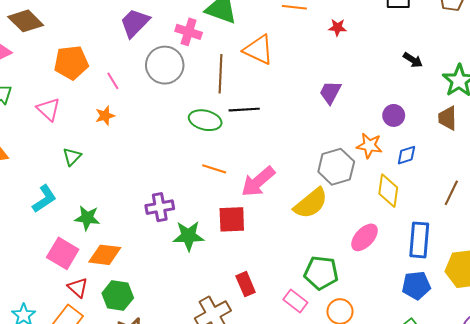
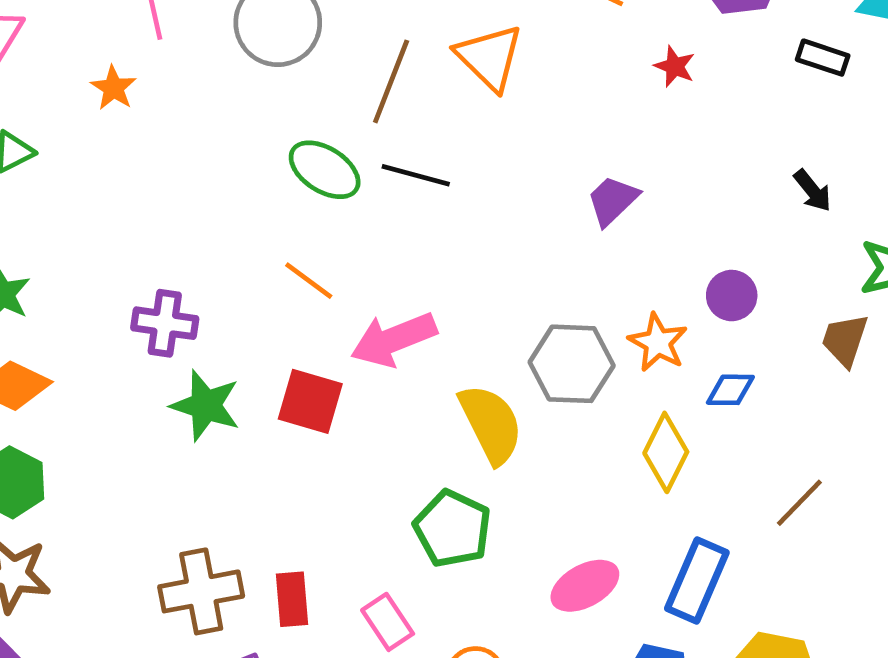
orange star: (105, 116) -> (113, 88), turned 30
yellow semicircle: (311, 203) -> (491, 424), turned -96
pink ellipse: (364, 237) -> (585, 586), moved
green pentagon: (321, 273) -> (452, 529), moved
red rectangle: (246, 284) -> (292, 599), moved

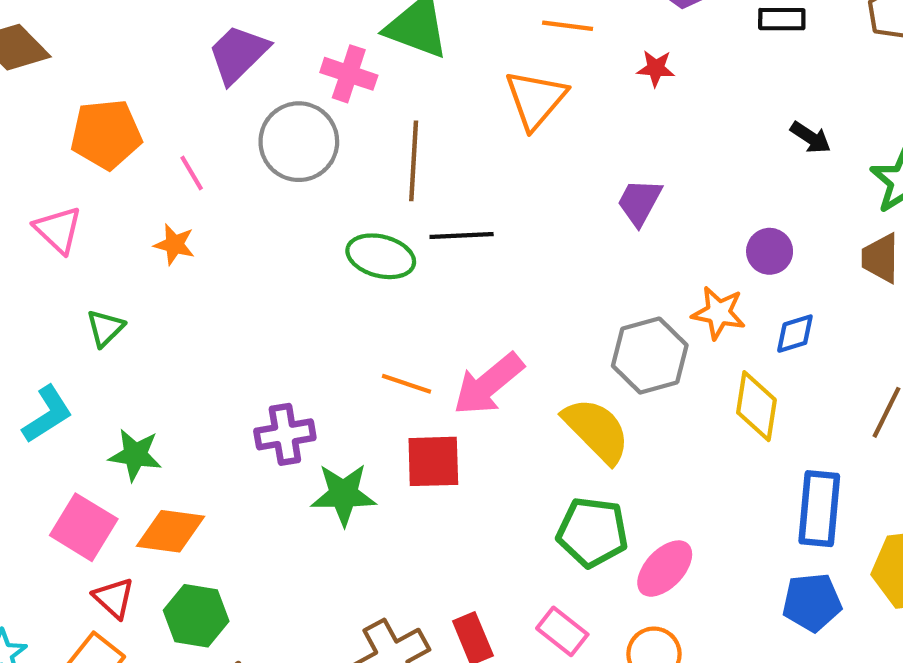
orange triangle: (489, 57) -> (536, 99), moved, turned 44
orange line: (309, 281) -> (406, 384), moved
pink ellipse: (585, 586) -> (665, 569), moved

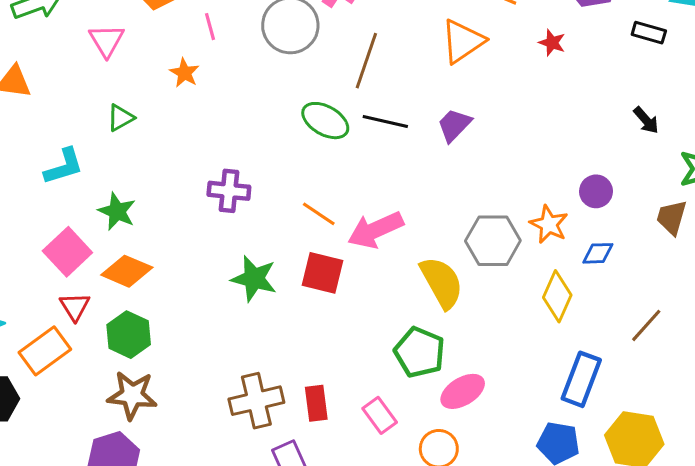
purple trapezoid: (639, 202) -> (454, 125), moved
purple cross: (285, 434) -> (229, 191), moved

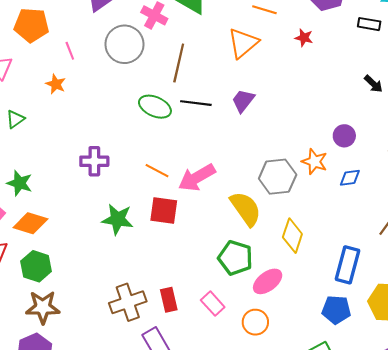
yellow diamond: (557, 296) -> (292, 236), moved

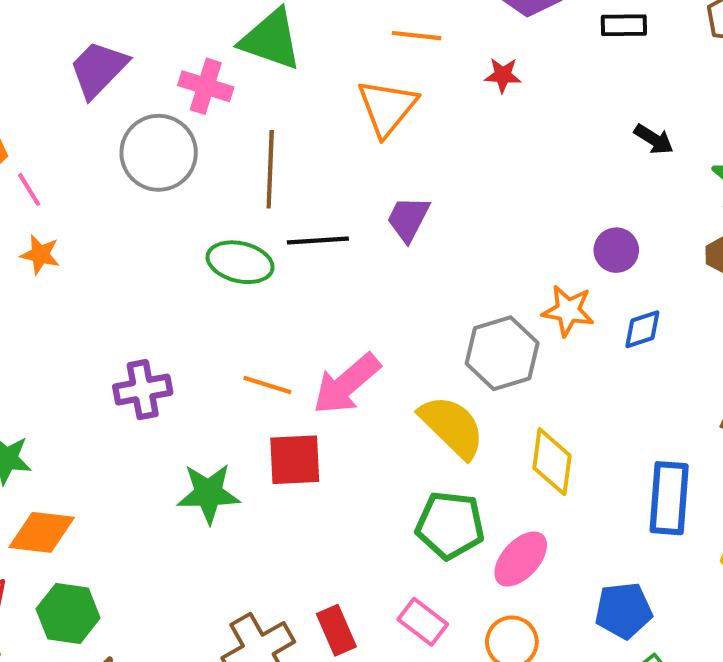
pink line: (70, 51) -> (29, 190), moved
blue pentagon: (336, 310) -> (624, 610), moved

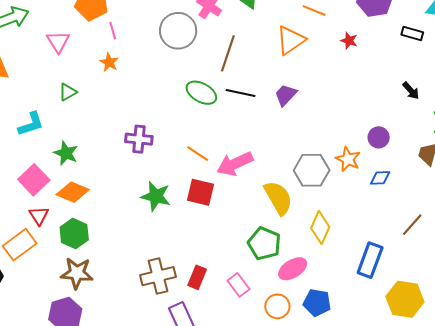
blue pentagon: (624, 610) -> (317, 303), moved
red rectangle: (336, 630) -> (197, 277), turned 30

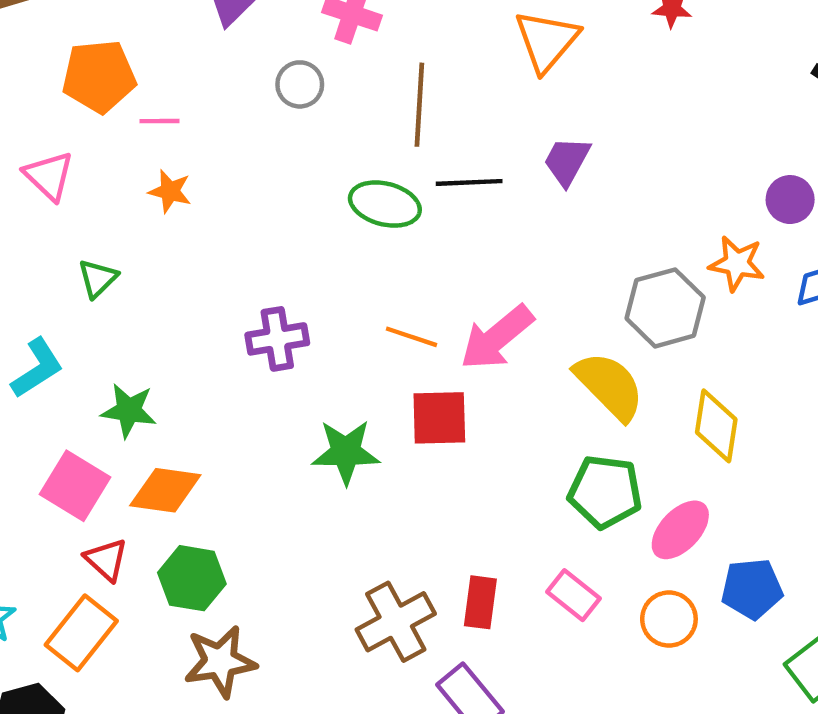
pink line: (113, 31) -> (159, 121), turned -60
gray circle: (178, 31) -> (300, 84), size x0.6

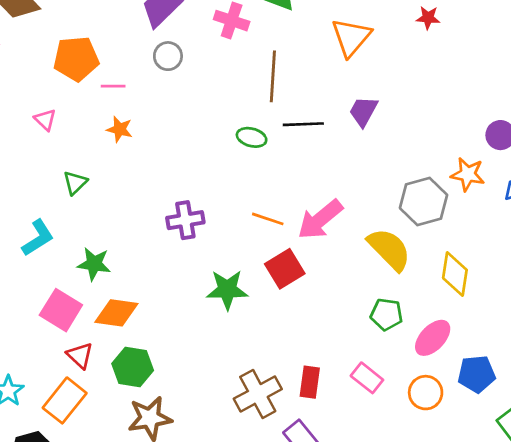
gray circle: (300, 84) -> (168, 56), moved
pink triangle: (49, 176) -> (45, 120), size x0.7
green ellipse: (385, 204) -> (252, 137), size x0.7
red square: (439, 418) -> (285, 269), turned -30
green pentagon: (605, 492) -> (386, 314), size x0.7

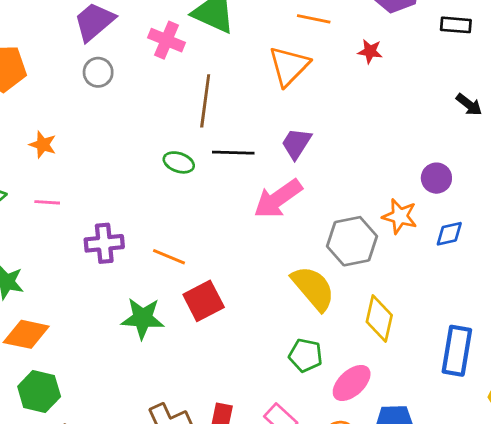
pink line: (113, 86) -> (47, 202), moved
orange line: (268, 219) -> (169, 257), moved
pink arrow: (320, 220) -> (278, 199), moved

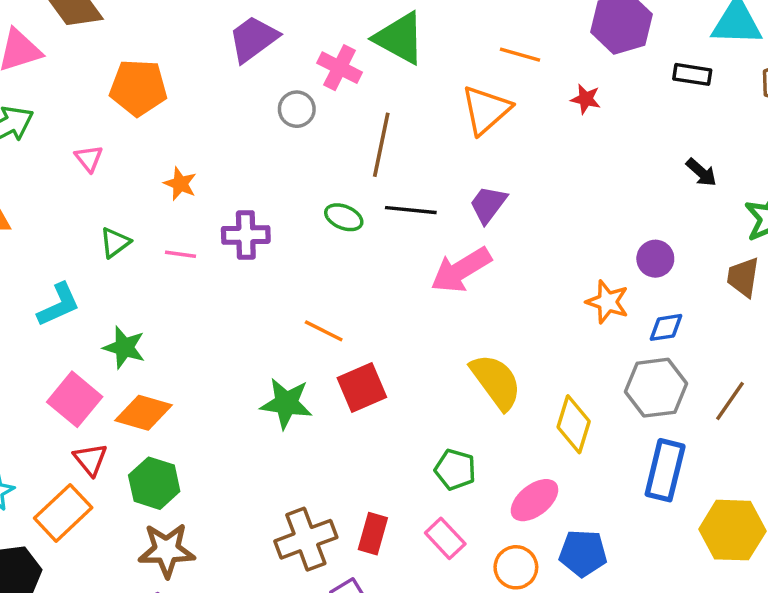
gray circle: (98, 72) -> (297, 109), moved
gray hexagon: (352, 241) -> (656, 388), moved
purple cross: (104, 243) -> (246, 235), moved
green pentagon: (306, 355) -> (455, 470), moved

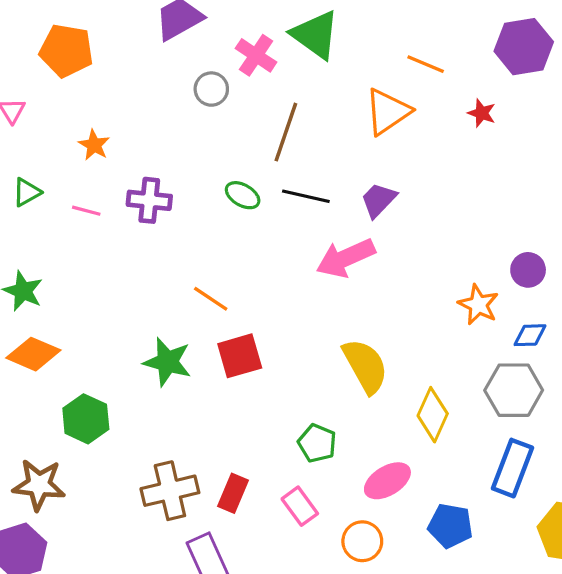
green hexagon: (154, 483) -> (86, 419), moved
blue pentagon: (583, 553) -> (450, 526), moved

